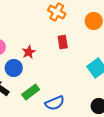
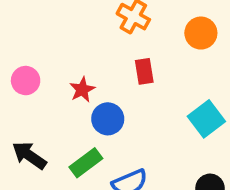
blue circle: (14, 68) -> (108, 119), moved

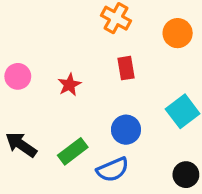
blue circle: (108, 119) -> (126, 130), moved

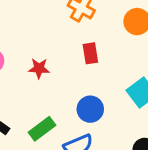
red star: (69, 85) -> (39, 68), turned 30

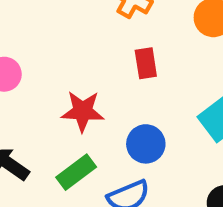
red star: (39, 68) -> (83, 111), moved, size x1.4

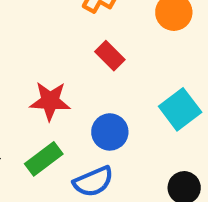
red rectangle: (146, 63) -> (110, 56), turned -36

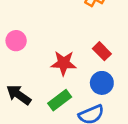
red rectangle: (110, 56) -> (102, 51), moved

